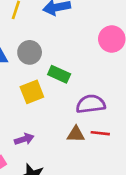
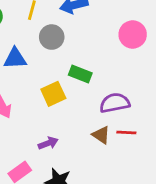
gray circle: (30, 52) -> (52, 37), moved
brown triangle: (76, 134) -> (101, 135), turned 36

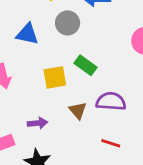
red line: (126, 133) -> (111, 143), moved
brown triangle: (101, 135) -> (78, 111), moved

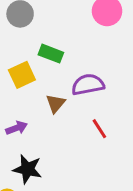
brown triangle: (78, 111) -> (56, 103), turned 36
red line: (111, 143) -> (99, 129), turned 54

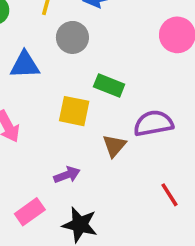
yellow square: (22, 75) -> (74, 111), turned 36
red line: (99, 129) -> (169, 195), moved

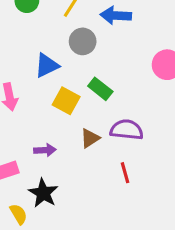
blue triangle: (25, 65) -> (47, 65), moved, turned -40
red line: (169, 195) -> (125, 173), moved

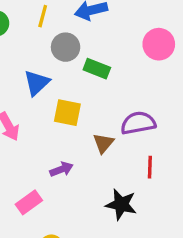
green rectangle: (100, 89) -> (97, 69), moved
red line: (125, 173) -> (150, 167), turned 35
black star: (43, 193) -> (121, 204), moved

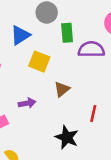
green rectangle: (97, 69) -> (67, 33), turned 54
purple semicircle: (138, 123) -> (91, 49), moved

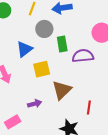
yellow square: (39, 62) -> (42, 69), turned -30
brown triangle: (62, 89) -> (62, 90), size x1.5

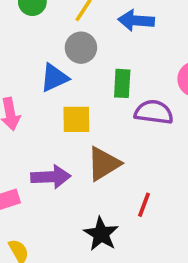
gray circle: (44, 29) -> (81, 48), moved
purple arrow: (35, 104) -> (51, 177), size x1.5

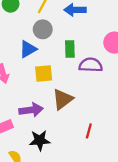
red line: (144, 205) -> (89, 131), moved
black star: (101, 234) -> (40, 140), moved, turned -30

